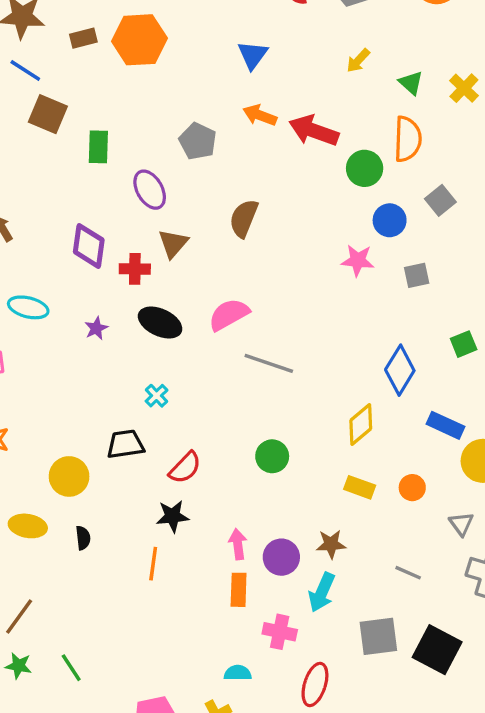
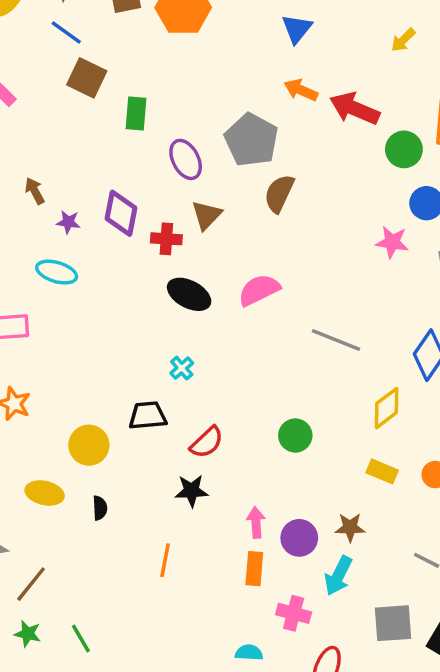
gray pentagon: (198, 141) -> (251, 140), moved, size x1.4
purple star: (96, 328) -> (68, 222), moved, turned 30
gray line: (269, 363) -> (336, 340), moved
orange line: (153, 564) -> (165, 560), moved

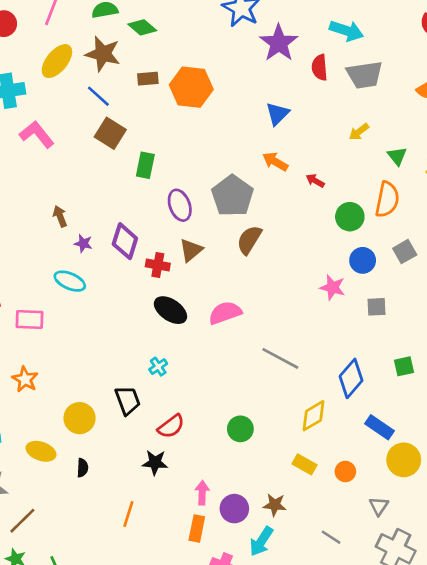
red arrow: (355, 109) -> (315, 181), size x0.5
black trapezoid: (148, 416) -> (128, 400), turned 68

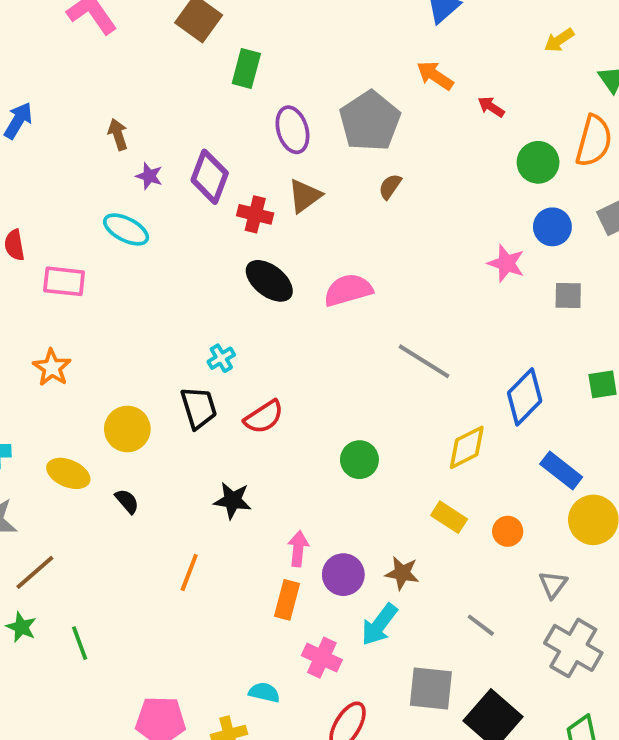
brown semicircle: (249, 240) -> (390, 186), size x0.6
cyan cross: (158, 367) -> (221, 358), moved
red semicircle: (171, 426) -> (264, 417), moved
black semicircle: (82, 468) -> (127, 501), turned -48

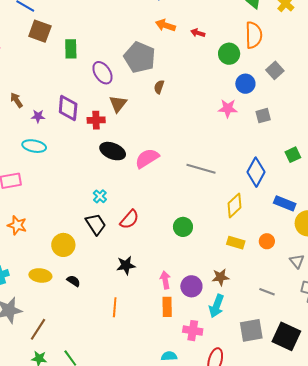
pink semicircle: (348, 290) -> (147, 158), moved

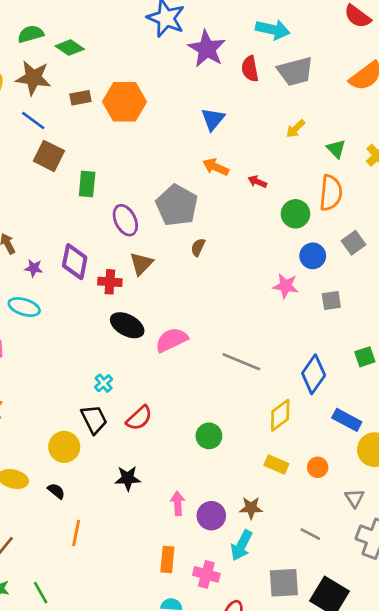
yellow circle: (63, 245) -> (64, 447), moved
orange line: (115, 307) -> (76, 533), moved
orange rectangle: (167, 307) -> (167, 560), moved

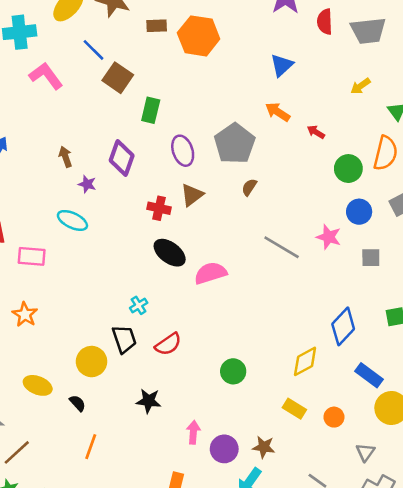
blue line: (33, 120) -> (93, 50), moved
purple diamond: (75, 262) -> (122, 158), moved
gray line: (241, 362) -> (282, 247), moved

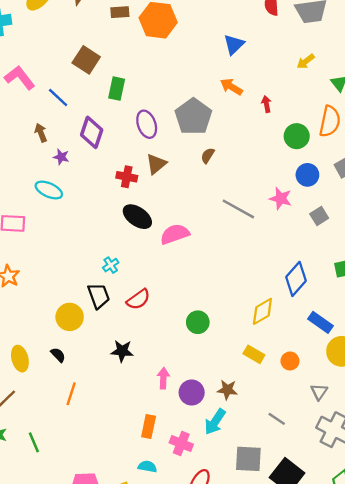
blue line: (93, 50) -> (58, 98), moved
pink L-shape: (46, 76) -> (20, 78), moved
red arrow: (316, 132) -> (266, 104), turned 49
gray square: (371, 258) -> (319, 216), turned -30
yellow ellipse: (38, 385) -> (20, 359), moved, turned 55

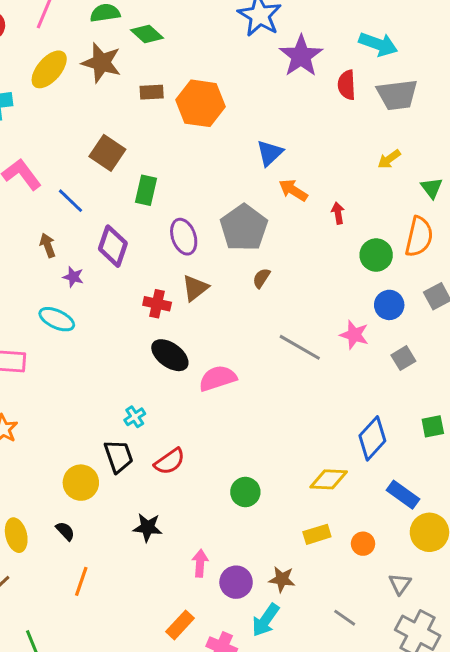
blue triangle: (234, 45) -> (270, 153), moved
yellow diamond: (262, 311) -> (329, 479), turned 32
yellow rectangle: (254, 354) -> (317, 534), turned -48
orange rectangle: (149, 427) -> (180, 625), turned 30

